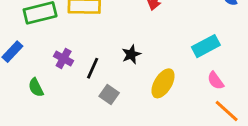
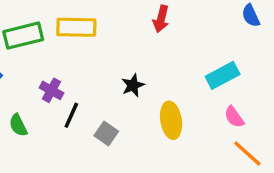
black line: (93, 68) -> (71, 115), moved
yellow ellipse: (163, 83) -> (171, 120), turned -40

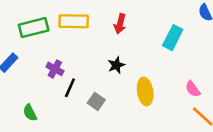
red arrow: (161, 19) -> (120, 24), moved
cyan rectangle: (223, 75) -> (173, 38), moved, turned -35
green semicircle: (18, 125) -> (30, 113), moved

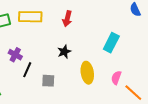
cyan rectangle: (173, 38) -> (111, 43), moved
pink semicircle: (193, 89) -> (116, 78), moved, turned 56
gray square: (96, 101) -> (48, 81), turned -32

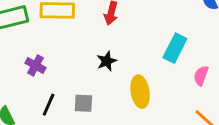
black line: (27, 70) -> (49, 105), moved
pink semicircle: (116, 78) -> (201, 76), moved

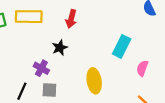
black star: (107, 61) -> (60, 48), moved
purple cross: (35, 65) -> (41, 68), moved

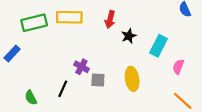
black star: (60, 48) -> (129, 36), moved
gray square: (49, 90) -> (98, 80), moved

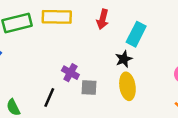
black star: (129, 36) -> (124, 59), moved
cyan rectangle: (158, 46) -> (136, 34), moved

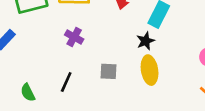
purple cross: (70, 73) -> (74, 37), moved

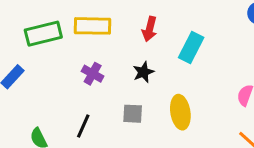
black star: (146, 41) -> (143, 72), moved

